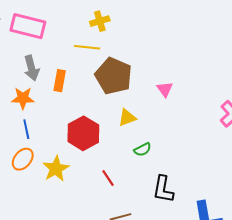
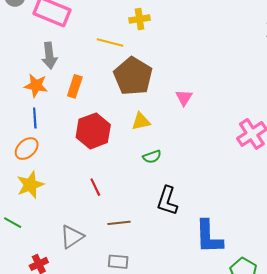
yellow cross: (100, 21) -> (140, 19), moved
orange rectangle: (60, 81) -> (75, 86), moved
yellow star: (56, 169) -> (30, 185), moved
red line: (108, 178) -> (95, 187), moved

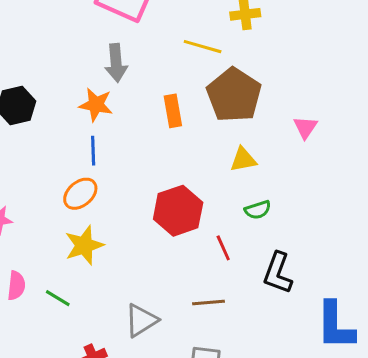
orange rectangle: (75, 86) -> (173, 111), moved, turned -30
red hexagon: (93, 131) -> (178, 211), moved
red line: (95, 187) -> (223, 248), moved

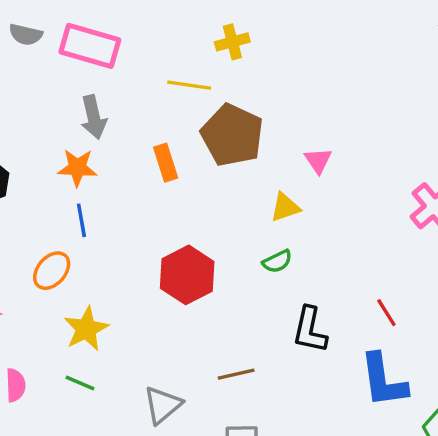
yellow triangle: (243, 160) -> (285, 207), moved
orange ellipse: (80, 194) -> (52, 271), moved
red line: (223, 248) -> (386, 313), moved
green line: (58, 298) -> (80, 383), moved

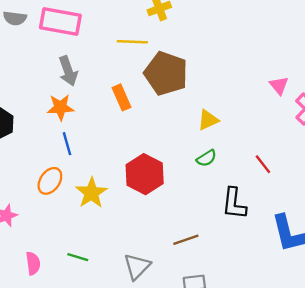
pink triangle: (318, 160) -> (279, 85), moved
red line: (386, 313) -> (263, 164), moved
yellow star: (86, 329) -> (91, 193), moved

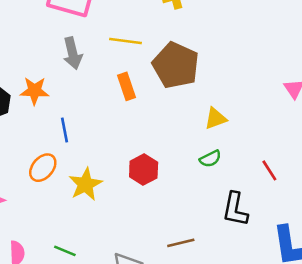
yellow line: (132, 42) -> (126, 41), moved
orange star: (60, 107) -> (35, 91), moved
red hexagon: (145, 174) -> (144, 170), size x0.7

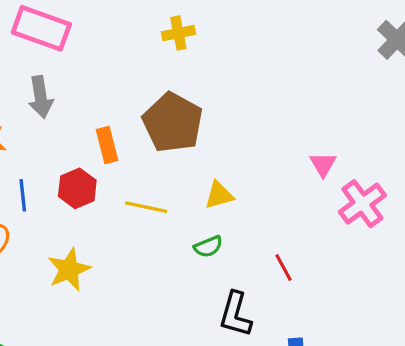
yellow line: (126, 41) -> (146, 207), moved
red hexagon: (144, 170) -> (77, 188), moved
yellow star: (85, 184) -> (69, 269), moved

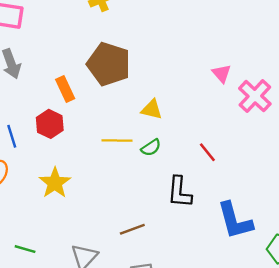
yellow triangle: (219, 195) -> (152, 109), turned 40
yellow line: (146, 207) -> (117, 141), moved

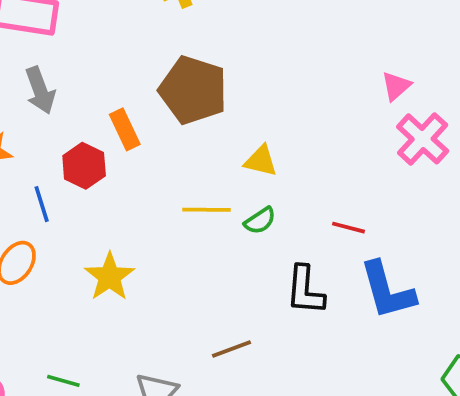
pink triangle: (222, 73) -> (396, 86), moved, turned 30
red hexagon: (50, 124) -> (84, 166), moved
red line: (207, 152) -> (349, 228), turned -36
blue L-shape: (235, 221) -> (387, 290), moved

